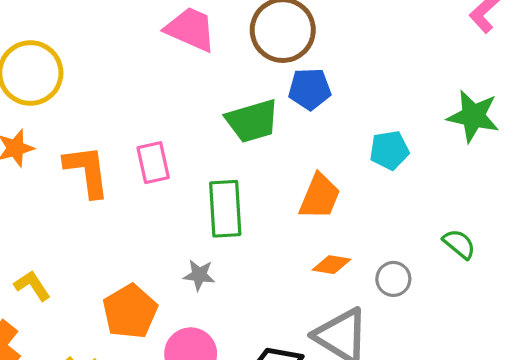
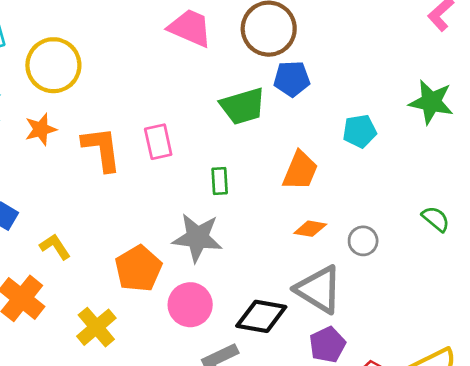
green rectangle: (225, 209) -> (220, 181), size x0.6
green semicircle: (459, 244) -> (436, 219), moved
gray star: (199, 275) -> (197, 238), size x1.8

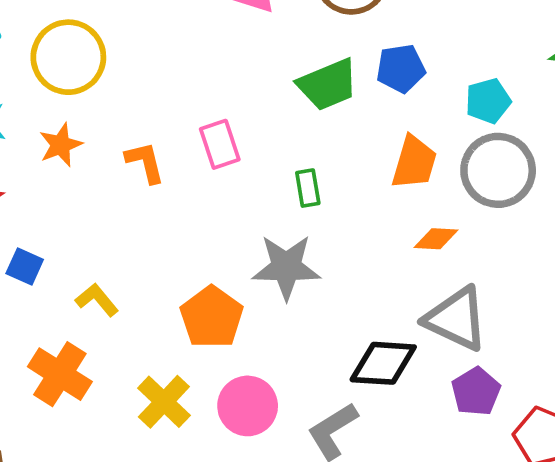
blue pentagon: (292, 79) -> (401, 68), moved
orange L-shape: (102, 149) -> (145, 162), size x0.7
gray circle: (363, 241) -> (498, 170), moved, size x1.8
pink circle: (190, 305) -> (248, 406), moved

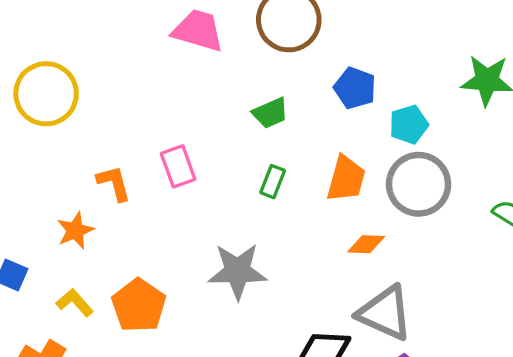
blue pentagon: (401, 68) -> (355, 88), moved, turned 30
green trapezoid: (328, 84) -> (270, 113), size x0.7
orange star: (61, 145) -> (75, 230), moved
green rectangle: (308, 188) -> (273, 182), moved, turned 32
orange pentagon: (212, 317) -> (139, 305), moved

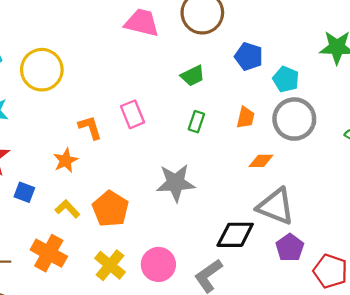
cyan pentagon: (409, 125) -> (286, 79), turned -30
orange trapezoid: (346, 179) -> (246, 118), size x0.7

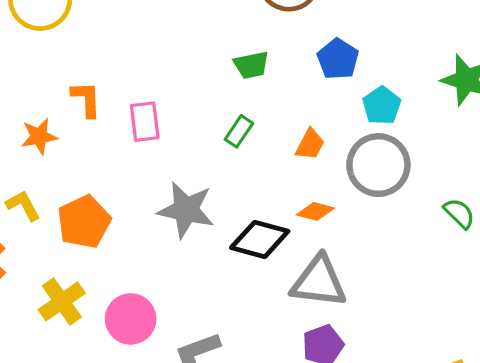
pink rectangle: (133, 114) -> (145, 122), moved
gray triangle: (276, 206) -> (319, 282), turned -30
black diamond: (235, 235) -> (260, 239), moved

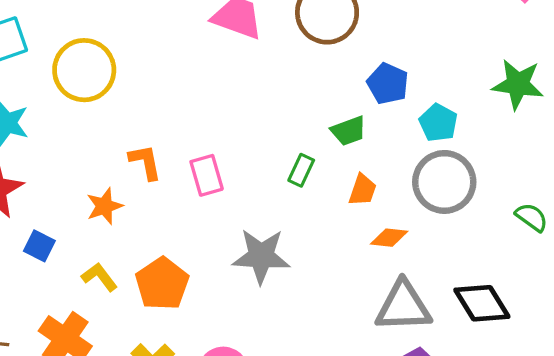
green trapezoid: (251, 65) -> (349, 131), moved
orange trapezoid: (310, 144) -> (363, 190), moved
black diamond: (260, 239) -> (482, 303), moved, turned 52

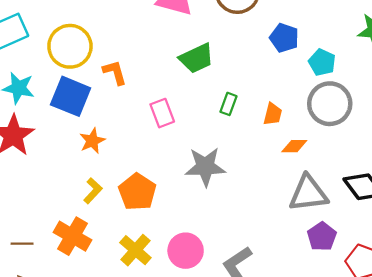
green trapezoid: (349, 131) -> (196, 58), moved, size x1.4
orange L-shape: (145, 162) -> (115, 72), moved
blue square: (39, 246) -> (71, 96), moved, size x1.8
yellow L-shape: (99, 277) -> (93, 191), turned 85

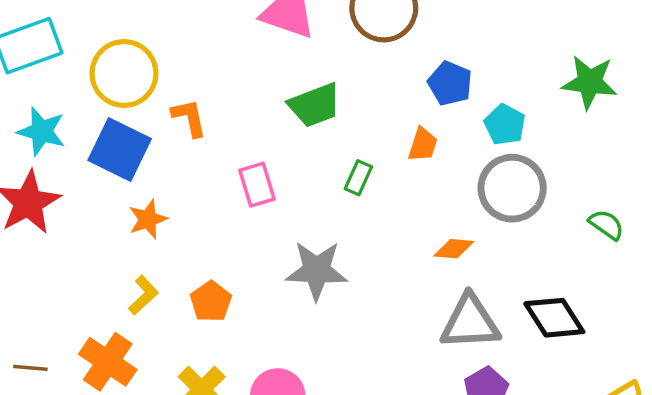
orange trapezoid: (273, 114) -> (423, 145), moved
orange pentagon: (137, 192) -> (211, 302), size x0.7

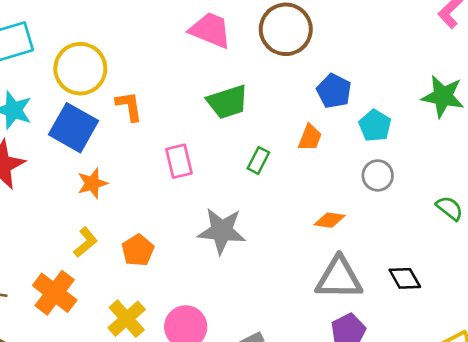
gray circle: (512, 188) -> (378, 175), size x0.6
black diamond: (554, 318) -> (405, 278), size x0.7

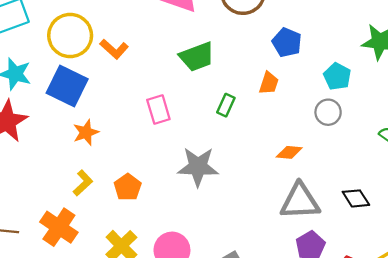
orange L-shape: (129, 106) -> (114, 49), moved, turned 144
cyan pentagon: (375, 126) -> (337, 76), moved

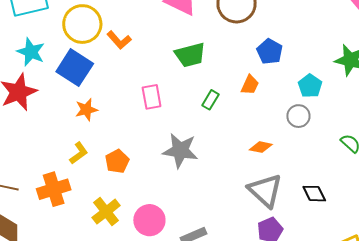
gray triangle: (300, 201) -> (265, 191), turned 39
orange cross: (59, 227) -> (54, 189), turned 32

